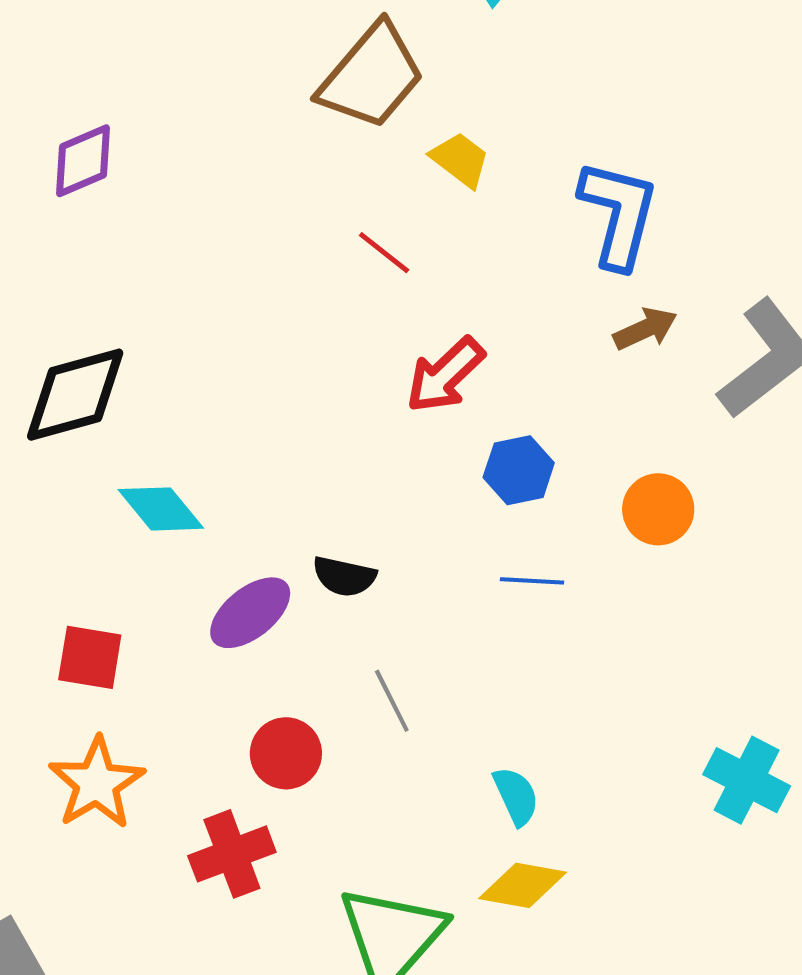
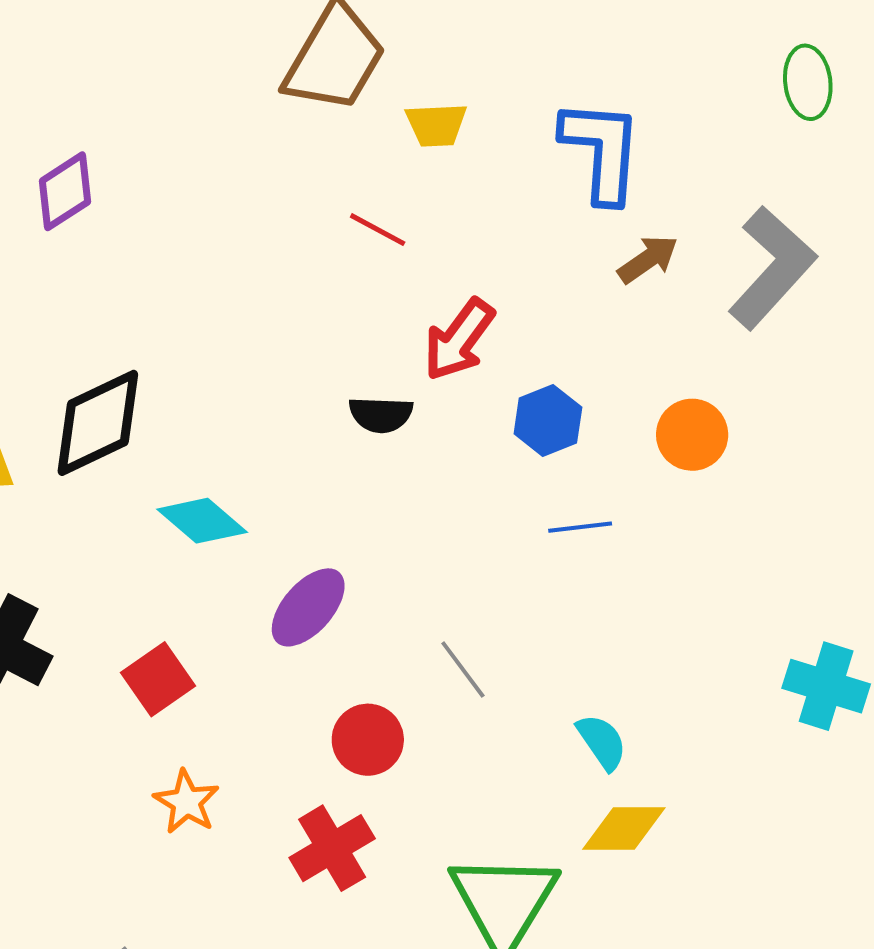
yellow trapezoid: (460, 160) -> (436, 125), turned 150
black semicircle: (344, 576) -> (381, 415), moved
red square: (90, 657) -> (158, 679), turned -34
orange star: (97, 783) -> (187, 802), size x0.7

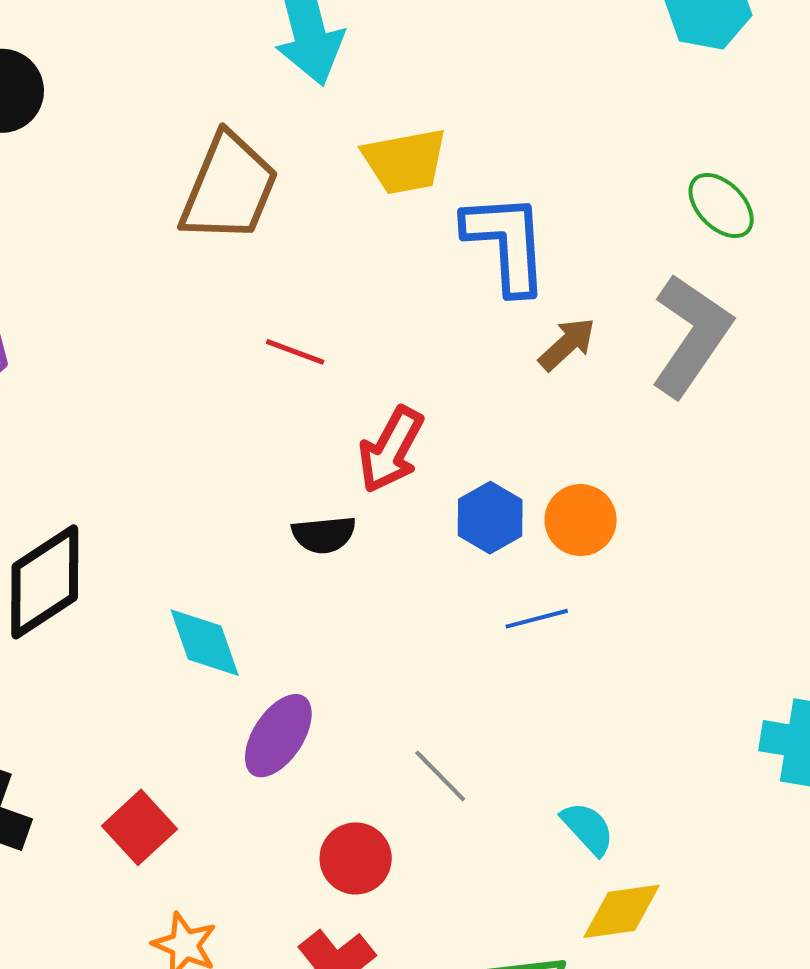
green ellipse: (808, 82) -> (721, 205), moved, turned -30
yellow trapezoid: (436, 125) -> (405, 161), moved, size x1.4
orange circle: (692, 435) -> (581, 520), moved
cyan diamond: (202, 521) -> (205, 643), moved, turned 38

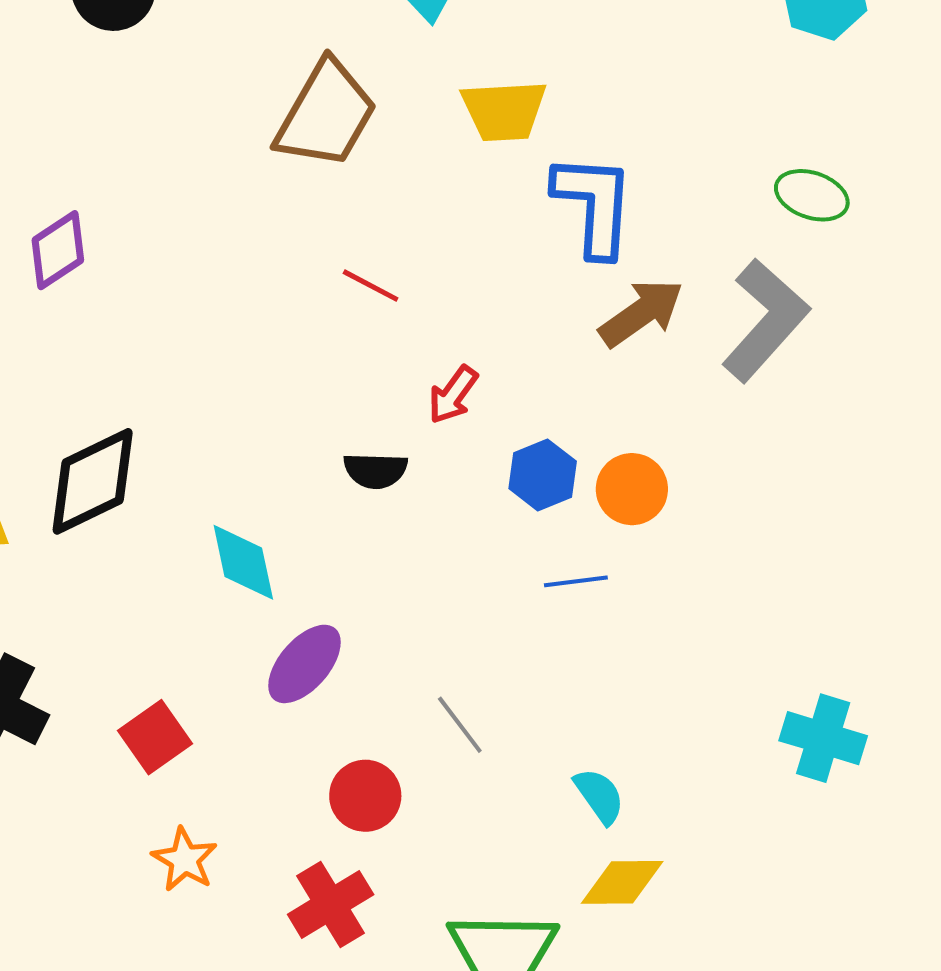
green ellipse: (721, 205) -> (812, 195), turned -34
brown arrow: (567, 344) -> (641, 313), size x1.4
red arrow: (391, 450) -> (453, 395), size x0.7

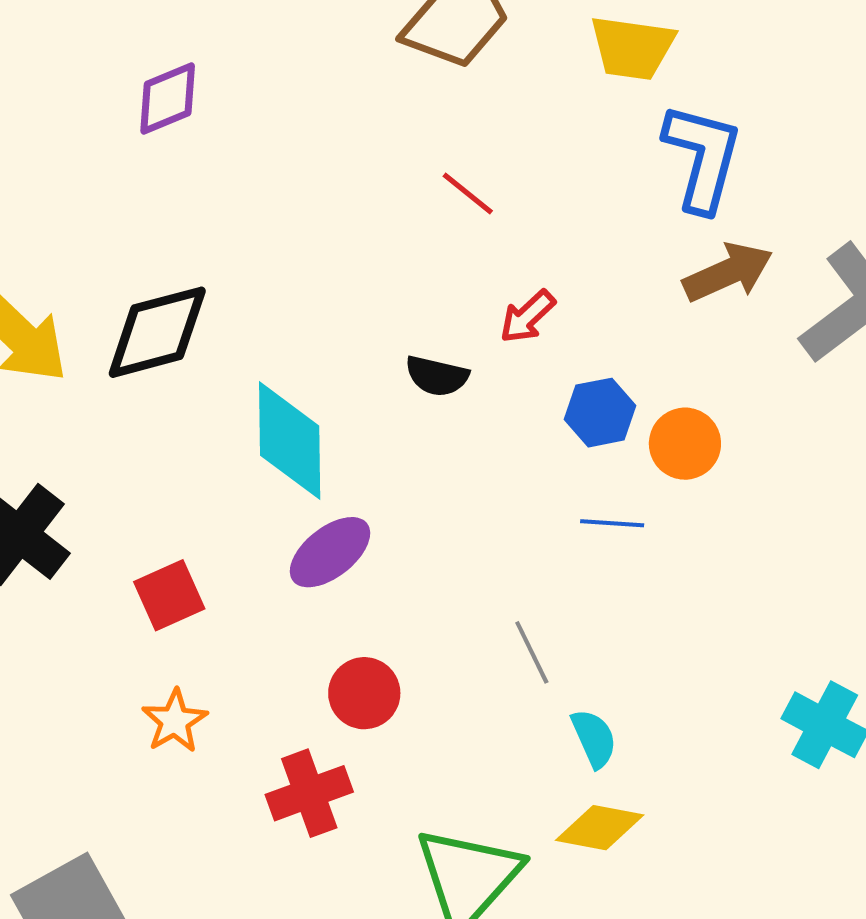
cyan diamond: (243, 562) -> (290, 441), size x1.4
gray line: (460, 725) -> (532, 652), moved

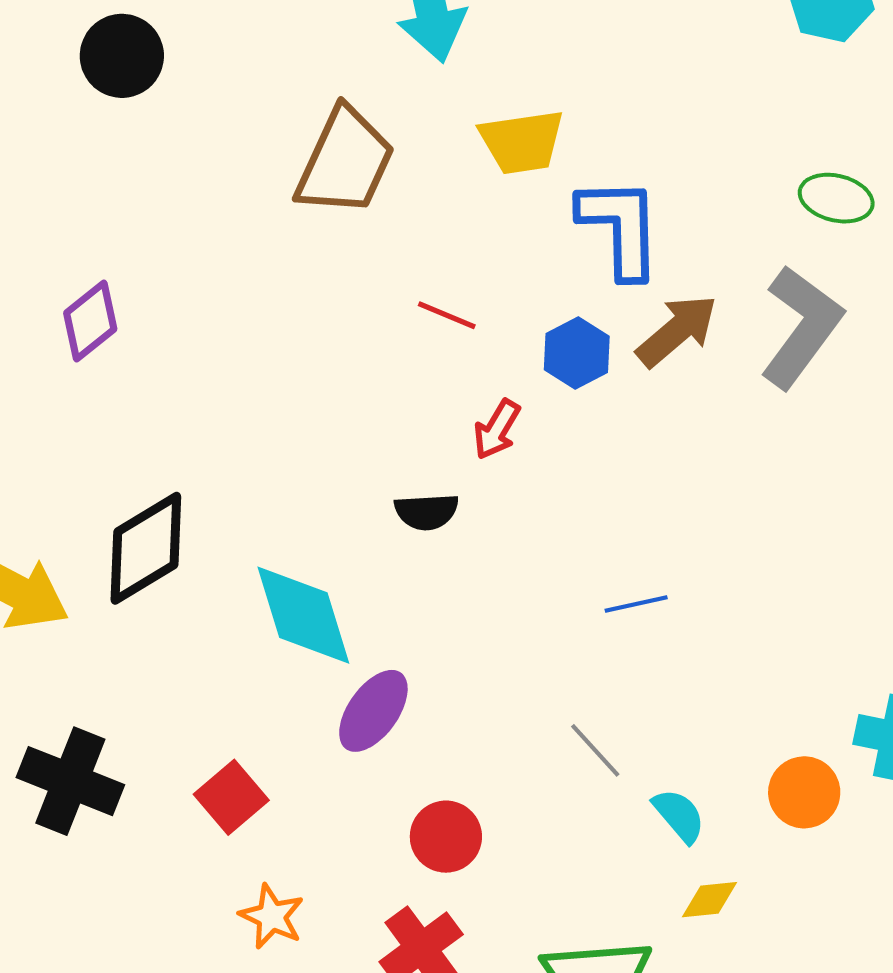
red line: (468, 194) -> (447, 315), moved
blue hexagon: (600, 413) -> (577, 353), moved
orange circle: (685, 444) -> (804, 792), moved
yellow diamond: (600, 828) -> (710, 900), size x0.7

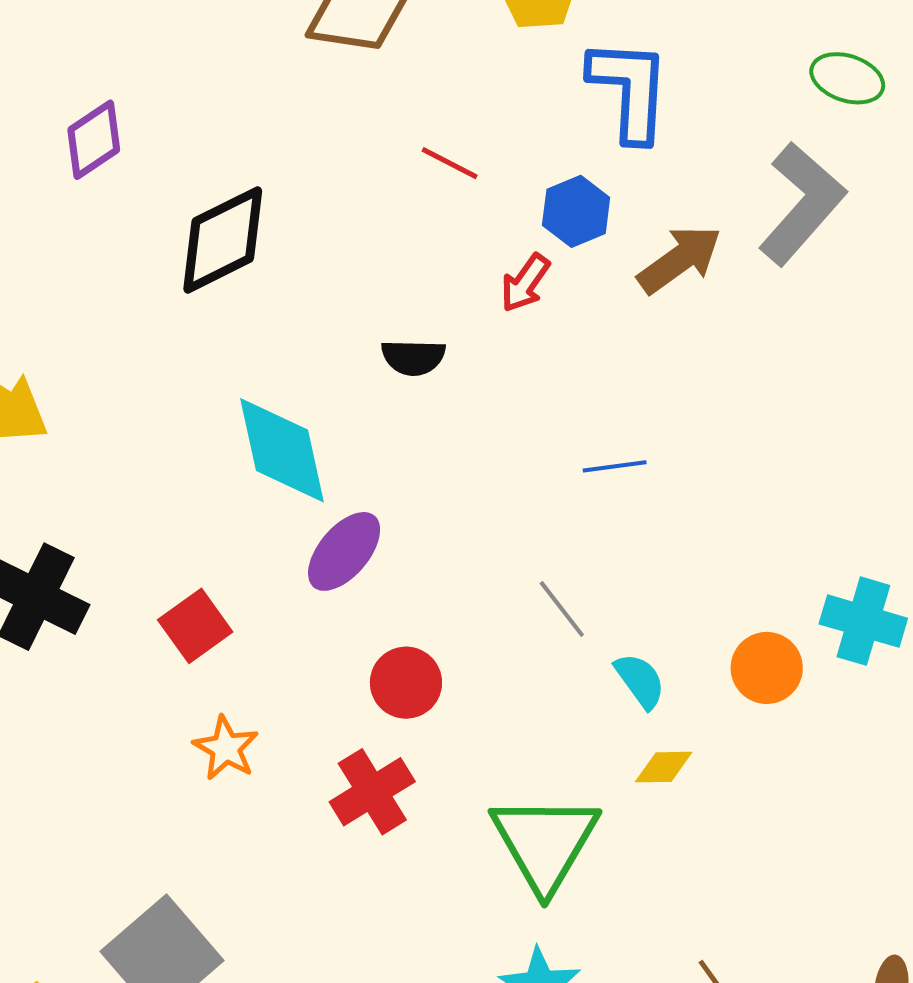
brown arrow: (677, 331) -> (680, 259), moved
red arrow: (497, 429) -> (525, 283), moved
black diamond: (146, 548) -> (223, 240), moved

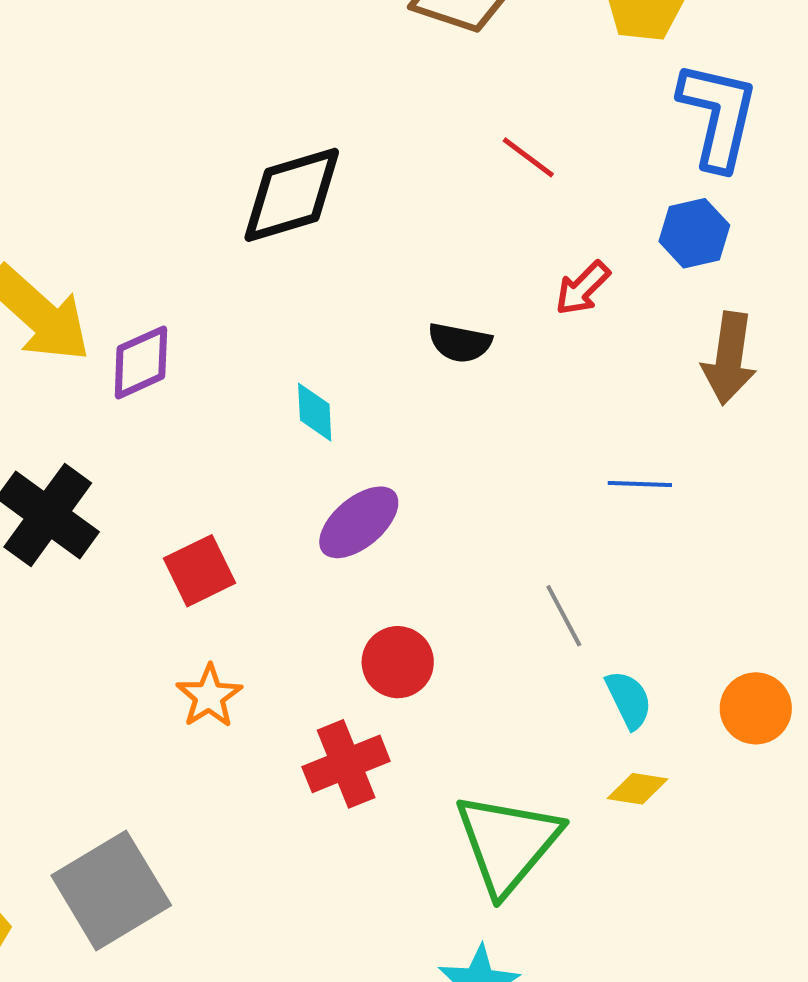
purple diamond: (94, 140) -> (141, 362), moved
blue hexagon: (576, 211) -> (694, 233), moved
brown arrow: (680, 259) -> (729, 358), moved, turned 124
cyan diamond: (282, 450) -> (315, 412), size x0.5

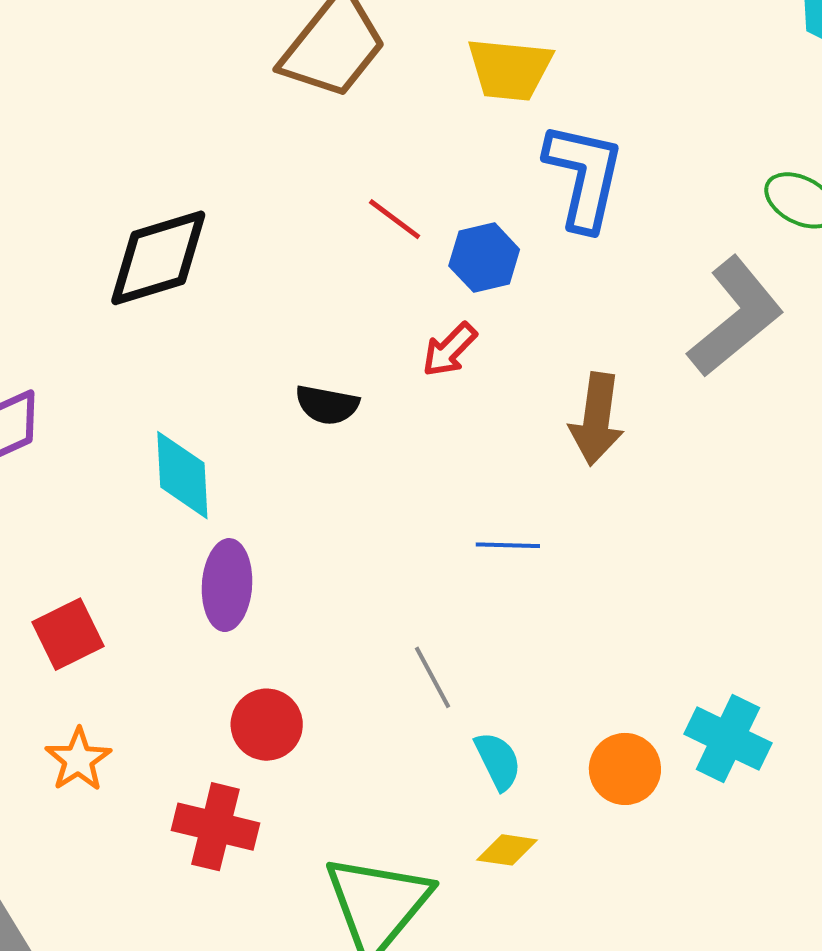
blue hexagon: (694, 233) -> (484, 258), moved
cyan diamond: (315, 412) -> (182, 475), size x1.5
purple ellipse: (359, 522) -> (227, 585), turned -46
red cross: (346, 764) -> (216, 827), turned 36

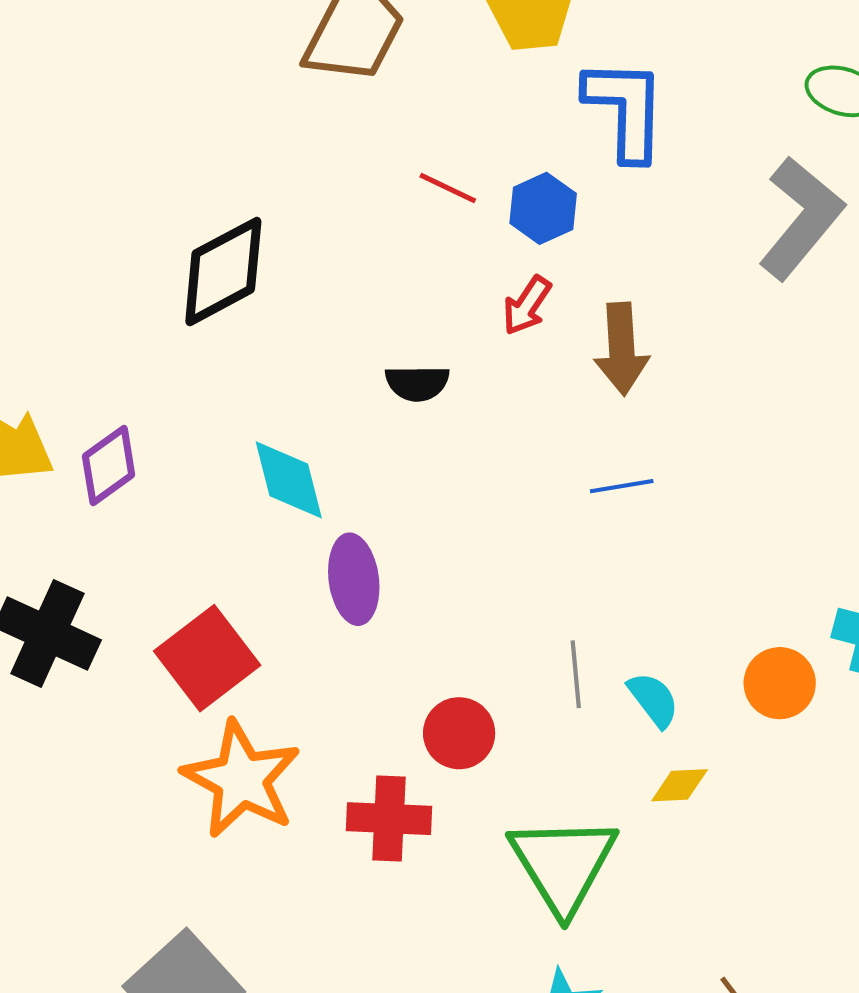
brown arrow: (597, 419) -> (622, 349), moved
red square: (68, 634) -> (207, 658), size x1.4
gray line: (432, 677) -> (576, 674), moved, turned 34
red circle: (267, 725) -> (459, 733), moved
orange star: (78, 760) -> (241, 779), size x1.8

